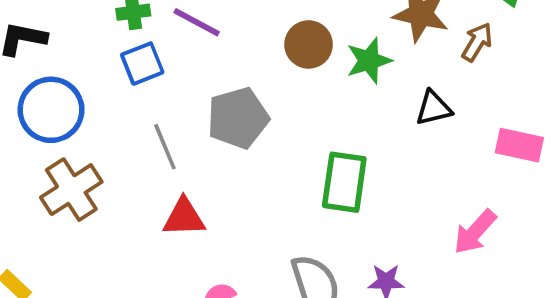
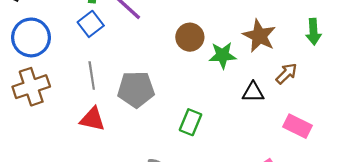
brown arrow: (477, 42) -> (287, 74), moved
blue square: (142, 64) -> (91, 24), turned -30
gray pentagon: (238, 118) -> (136, 89), moved
green rectangle: (344, 182) -> (191, 122), size x0.7

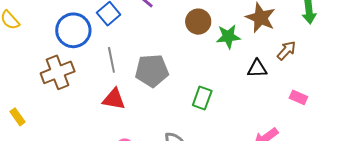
blue circle: (31, 37) -> (73, 30), moved
pink rectangle: (297, 126) -> (298, 97), size x0.7

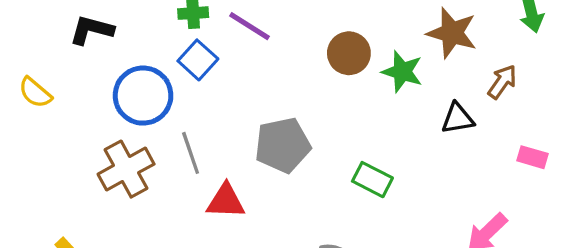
green star: (228, 37) -> (402, 72), turned 30
gray line: (111, 60) -> (191, 153), moved
green rectangle: (202, 98) -> (372, 180), turned -75

